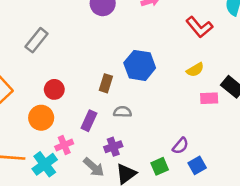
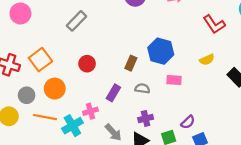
pink rectangle: (209, 98) -> (174, 80), moved
orange circle: (41, 118) -> (55, 89), moved
purple cross: (113, 147) -> (146, 118), moved

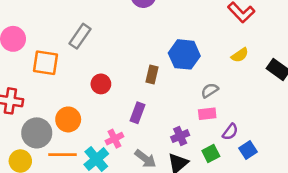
orange square: (40, 60) -> (45, 63), moved, turned -35
pink rectangle: (174, 80) -> (207, 114), moved
gray semicircle: (142, 89) -> (210, 90), moved, turned -32
gray circle: (27, 95) -> (37, 133), size x1.5

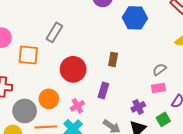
blue hexagon: (184, 54) -> (135, 18), moved
red circle: (101, 84) -> (73, 69), size x1.6
pink cross: (114, 139) -> (77, 106), moved

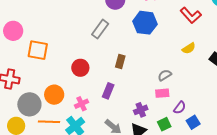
gray rectangle: (54, 32) -> (100, 29), moved
red circle: (73, 69) -> (80, 68), size x0.7

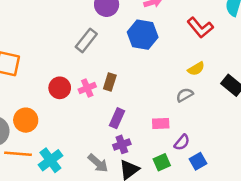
gray semicircle: (165, 75) -> (185, 95), moved
purple rectangle: (108, 91) -> (117, 118), moved
pink cross: (81, 104) -> (87, 88), moved
purple cross: (141, 110) -> (122, 144), moved

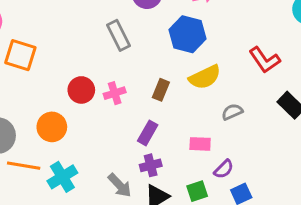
red L-shape: (200, 28) -> (265, 60), moved
gray rectangle: (86, 40) -> (119, 35), turned -70
yellow semicircle: (196, 69) -> (205, 77), moved, size x1.5
brown rectangle: (110, 82) -> (161, 90), moved
orange circle: (26, 120) -> (52, 127), moved

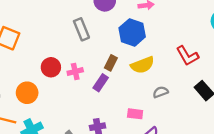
brown rectangle: (161, 90) -> (111, 63), moved
purple rectangle: (148, 133) -> (101, 83), moved

